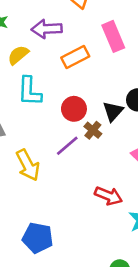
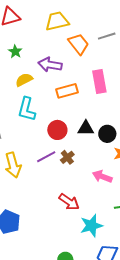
black triangle: (113, 111) -> (86, 128), moved, turned 36
brown cross: (93, 130) -> (67, 157), moved

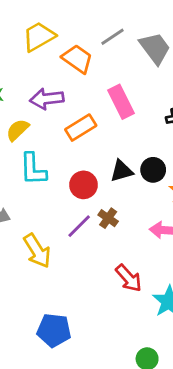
red arrow: (69, 202) -> (129, 278), turned 30

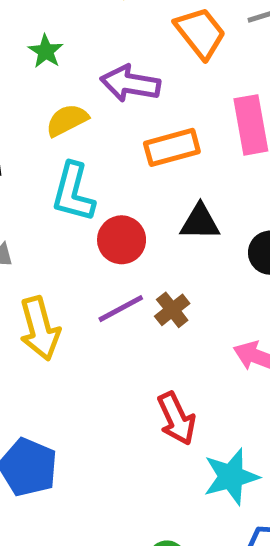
black triangle: (122, 171) -> (200, 222), moved
red circle: (83, 185) -> (122, 240), moved

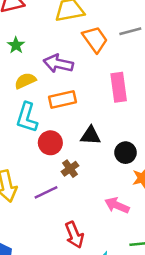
orange rectangle: (172, 147) -> (62, 99), moved
purple line: (121, 309) -> (46, 192), moved
brown cross: (172, 310) -> (70, 169), moved

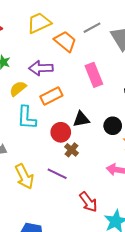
red circle: (50, 143) -> (61, 132), moved
purple line: (46, 192) -> (57, 174), turned 66

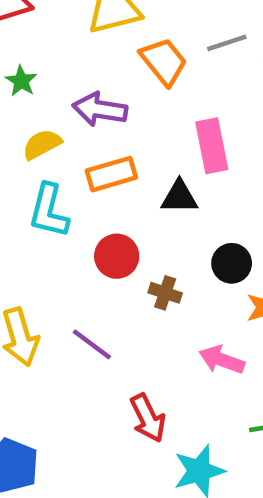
black triangle: (81, 119) -> (179, 197), moved
brown cross: (72, 150) -> (165, 293), moved, turned -32

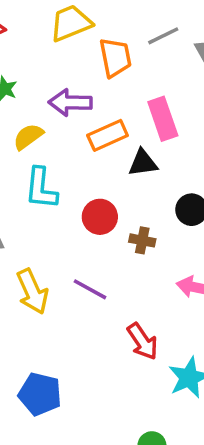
orange trapezoid: (164, 61) -> (115, 57), turned 36
orange rectangle: (111, 174) -> (108, 135), moved

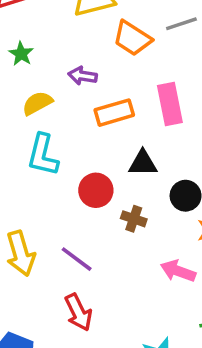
orange trapezoid: (115, 57) -> (132, 38), turned 126
purple arrow: (70, 102) -> (83, 76), size x0.7
black triangle: (143, 163) -> (143, 163), moved
red arrow: (143, 341) -> (78, 312), moved

